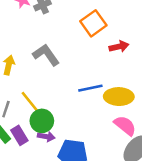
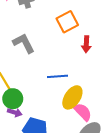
red arrow: (119, 46) -> (86, 44), turned 98
yellow ellipse: (119, 97) -> (72, 97), moved, turned -65

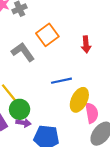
orange square: (67, 22) -> (47, 35), moved
pink semicircle: (83, 112) -> (92, 113), turned 42

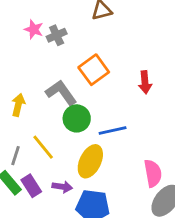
yellow ellipse: (79, 100) -> (90, 161), moved
green circle: (20, 109) -> (77, 118), moved

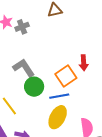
orange square: (94, 70) -> (66, 76), moved
yellow ellipse: (90, 161) -> (58, 117), moved

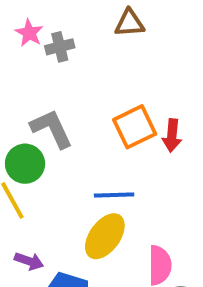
orange square: (66, 76) -> (135, 127), moved
green circle: (34, 87) -> (25, 164), moved

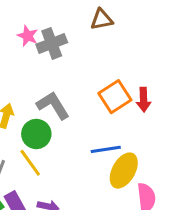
gray cross: (60, 47) -> (52, 43), size x1.4
yellow ellipse: (105, 236) -> (124, 171), moved

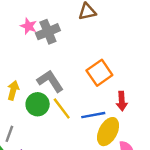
red arrow: (144, 100) -> (122, 101), moved
yellow line: (30, 163) -> (62, 109), moved

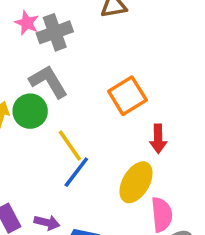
gray L-shape: (50, 81) -> (48, 82), moved
green circle: (38, 104) -> (30, 111), moved
blue line: (93, 115) -> (76, 172), moved, turned -45

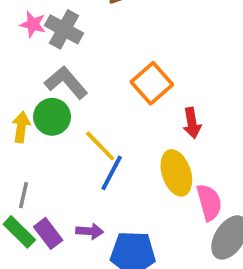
gray cross: (55, 32) -> (64, 29), turned -32
yellow ellipse: (136, 182) -> (176, 173), turned -39

